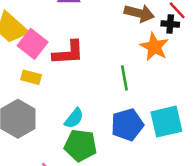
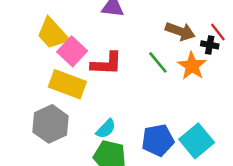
yellow rectangle: (31, 77) -> (67, 84), size x1.8
green line: (124, 78) -> (158, 62), moved, turned -35
cyan square: (166, 122) -> (197, 141), turned -32

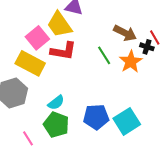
yellow trapezoid: (53, 34) -> (59, 25), moved

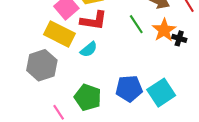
black cross: (147, 47) -> (179, 38), moved
cyan semicircle: (56, 103) -> (89, 49), moved

